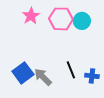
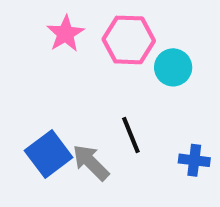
cyan circle: (82, 21) -> (173, 67), moved
black line: (71, 70) -> (131, 135), moved

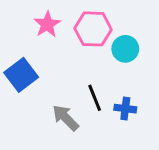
blue square: (49, 154) -> (21, 75), moved
blue cross: (194, 160) -> (125, 109), moved

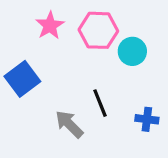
blue cross: (125, 109) -> (147, 119), moved

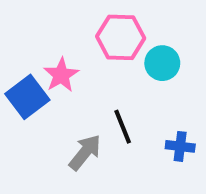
pink star: (50, 25) -> (61, 75), moved
gray arrow: (69, 124) -> (85, 152), turned 84

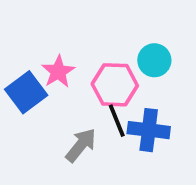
pink hexagon: (121, 37) -> (115, 85), moved
blue cross: (180, 146) -> (149, 130), moved, size x1.5

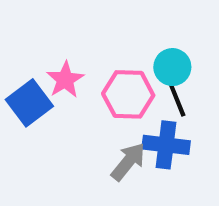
black line: (117, 121) -> (177, 99), moved
gray arrow: (81, 145) -> (128, 162), moved

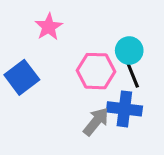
pink star: (65, 80) -> (49, 27), moved

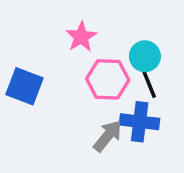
pink star: (49, 27) -> (81, 37), moved
blue square: (22, 77) -> (25, 86), turned -32

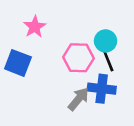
pink star: (81, 37) -> (35, 27), moved

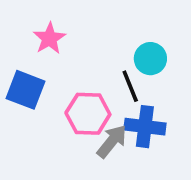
pink hexagon: (78, 58) -> (88, 114), moved
black line: (108, 60) -> (130, 86), moved

